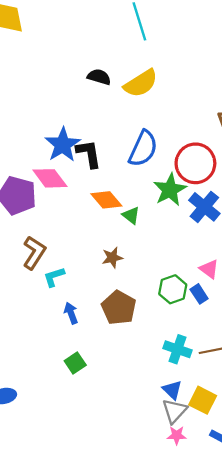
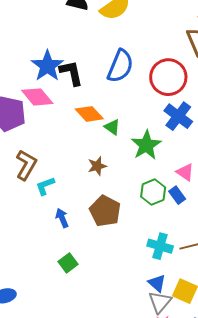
green star: (170, 190) -> (146, 145), moved

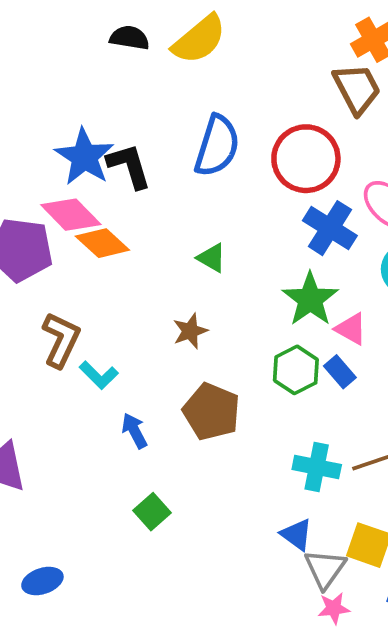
orange diamond: (89, 114) -> (102, 243), moved
green star: (146, 145) -> (310, 299), moved
cyan L-shape: (45, 186) -> (99, 375), turned -110
blue triangle: (157, 283) -> (297, 534), moved

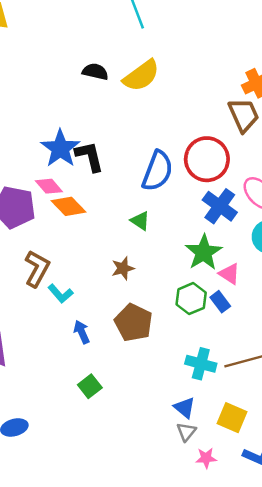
blue semicircle: (217, 146) -> (157, 171), moved
pink diamond: (71, 215) -> (49, 186), size x0.7
gray triangle: (325, 569) -> (186, 432), moved, size x0.7

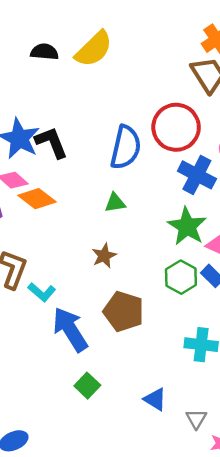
green triangle: (140, 221) -> (115, 203), turned -35
blue arrow: (82, 332) -> (70, 329), size x1.8
blue triangle: (185, 408) -> (155, 399), moved

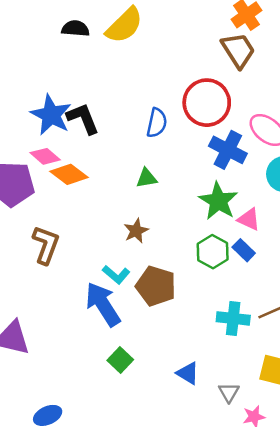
blue semicircle: (126, 147) -> (157, 123), size x0.7
cyan L-shape: (42, 292) -> (116, 275), moved

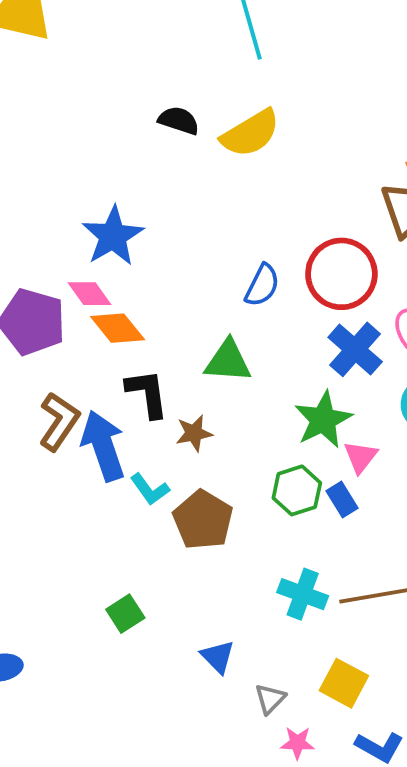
black L-shape: (83, 119) -> (147, 393), moved
green triangle: (147, 178) -> (228, 361), size x1.5
pink triangle: (249, 219) -> (361, 457), turned 30
blue arrow: (103, 304) -> (103, 446), moved

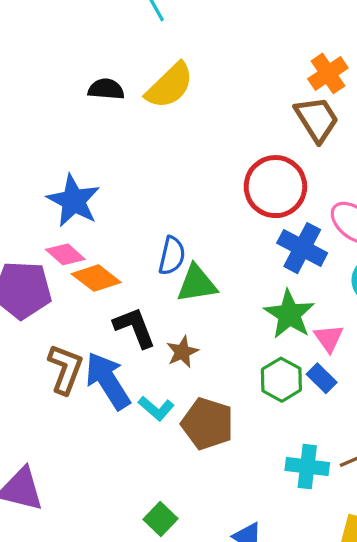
blue semicircle: (262, 285) -> (172, 256), moved

